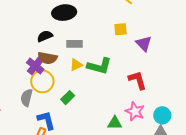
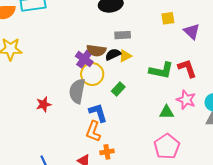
black semicircle: (45, 36) -> (113, 54), moved
green L-shape: (99, 66) -> (161, 71), moved
gray semicircle: (27, 98) -> (77, 91), size x1.4

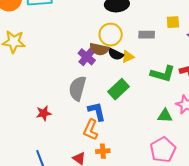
gray rectangle: (123, 35) -> (147, 35), moved
black semicircle: (113, 54) -> (116, 54), turned -133
yellow circle: (92, 74) -> (111, 35), moved
green rectangle: (118, 89) -> (119, 89), size x1.5
red star: (44, 104) -> (44, 113), moved

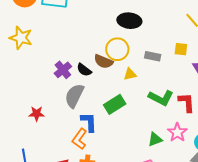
black semicircle: (116, 54) -> (84, 70), moved
purple cross: (87, 57) -> (63, 70), moved
green triangle: (165, 116) -> (155, 139), turned -35

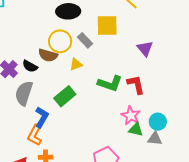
yellow square: (181, 49) -> (107, 25), moved, size x1.6
gray rectangle: (153, 56) -> (85, 40), moved, turned 42
blue L-shape: (89, 122) -> (42, 117), turned 40
green triangle: (155, 139) -> (136, 130), moved, turned 42

